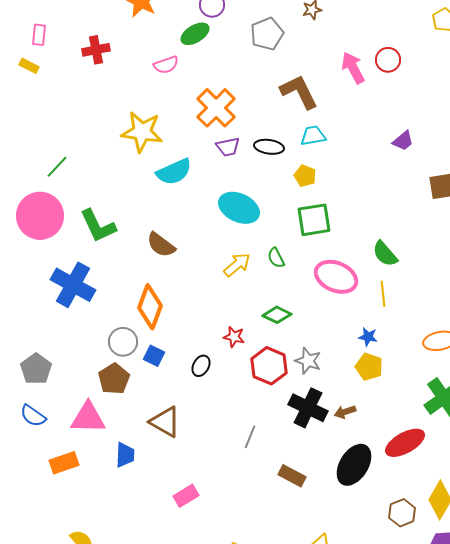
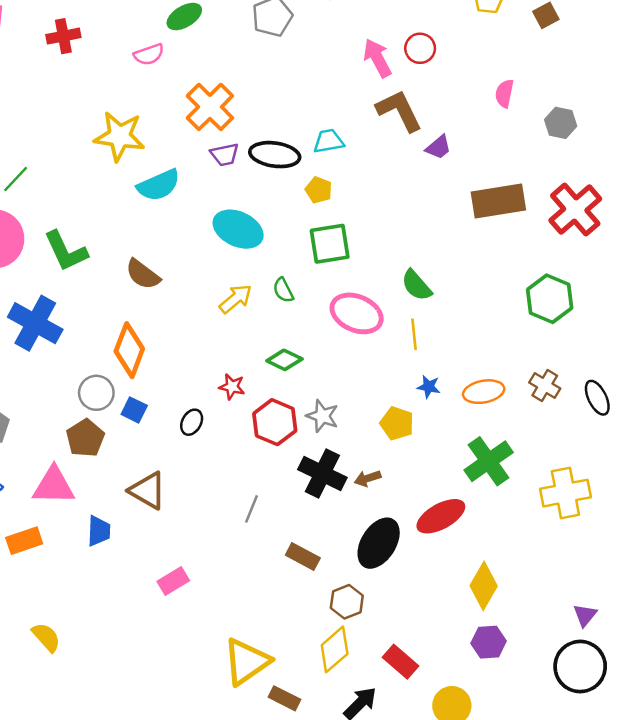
brown L-shape: (299, 92) -> (399, 111), moved
black ellipse: (269, 147) -> (275, 155), size x1.4
blue star: (368, 337) -> (429, 387), moved
brown hexagon: (402, 513) -> (347, 602), moved

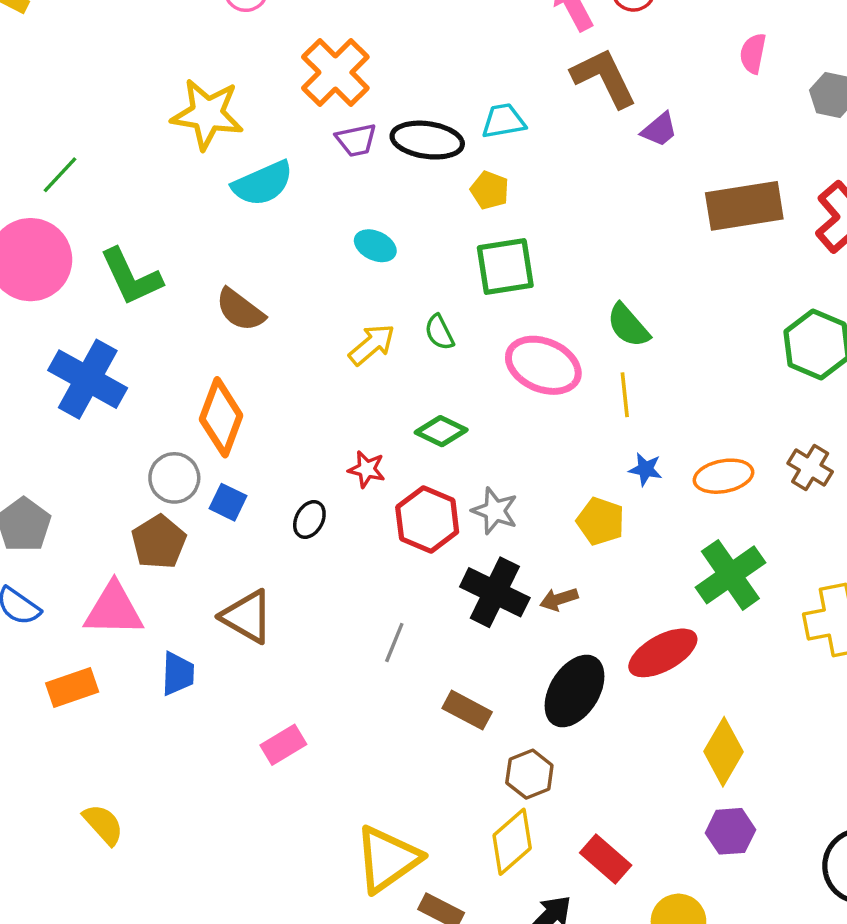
cyan ellipse: (238, 229) -> (375, 246), size x0.6

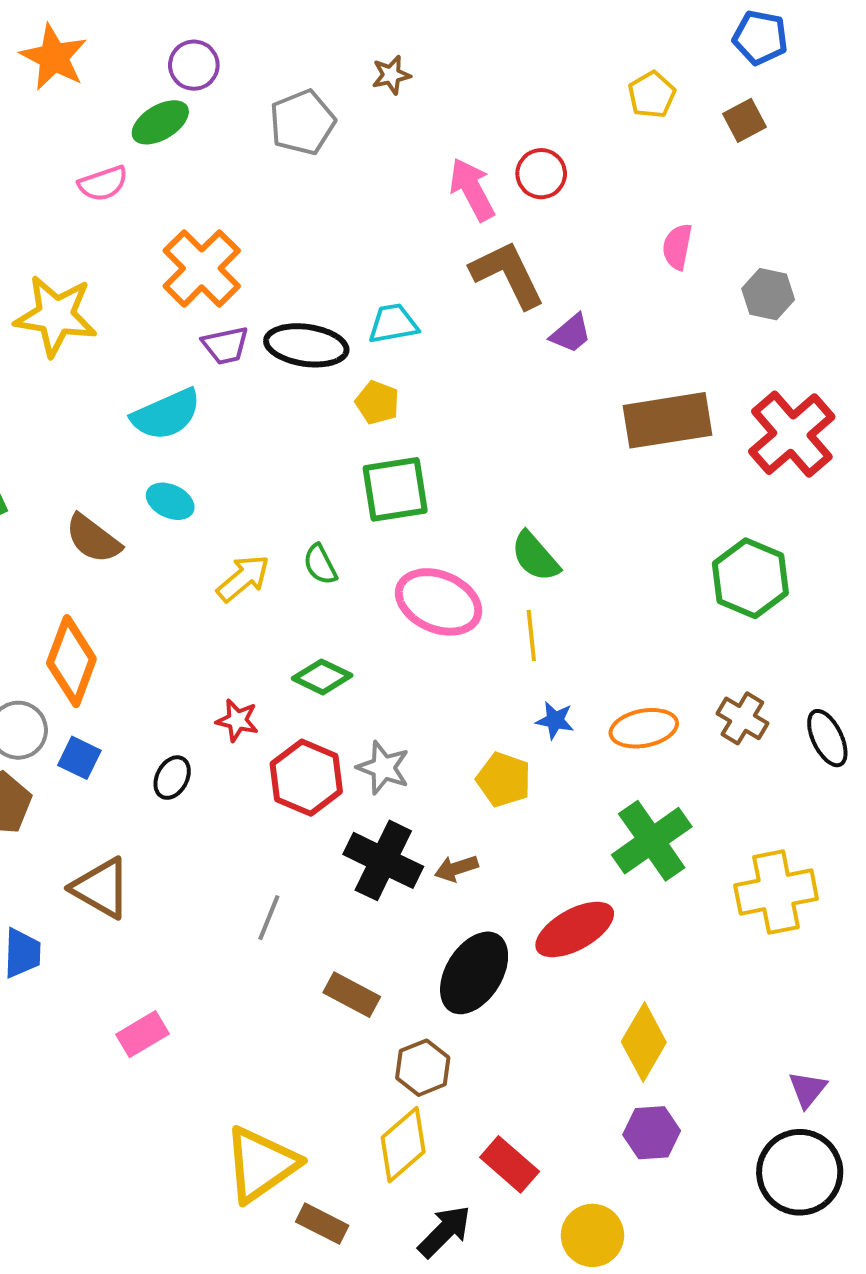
cyan semicircle: (263, 183) -> (166, 414), moved
cyan ellipse: (375, 246) -> (170, 501), moved

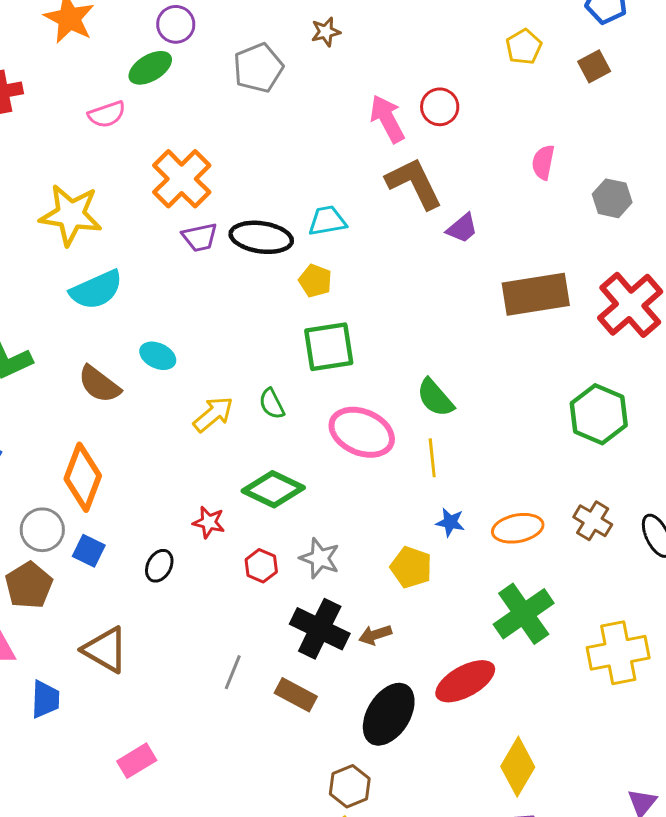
cyan semicircle: (166, 414) -> (96, 290), moved
green diamond: (322, 677) -> (273, 489), size x1.4
red hexagon: (306, 778) -> (261, 566), size x0.6
brown rectangle: (352, 995) -> (296, 695), moved

